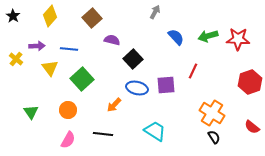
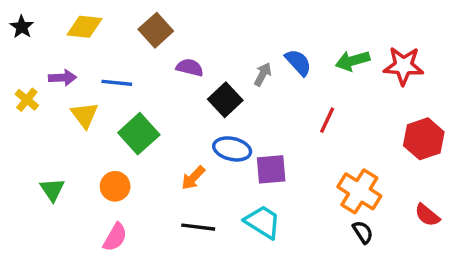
gray arrow: (155, 12) -> (263, 74), moved
yellow diamond: (50, 16) -> (85, 27), turned 55
purple square: (166, 85) -> (271, 169), moved
black line: (103, 134) -> (198, 227), moved

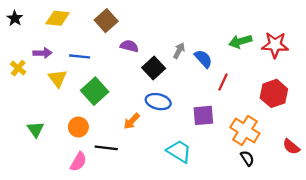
blue semicircle: (298, 62) -> (203, 59), moved
red hexagon: (424, 139) -> (274, 93), moved
purple square: (271, 169) -> (203, 115), moved
black line: (198, 227) -> (106, 148), moved

